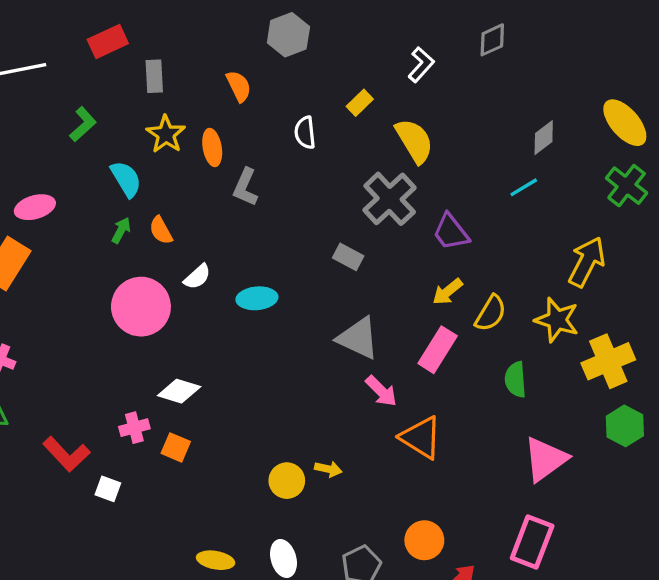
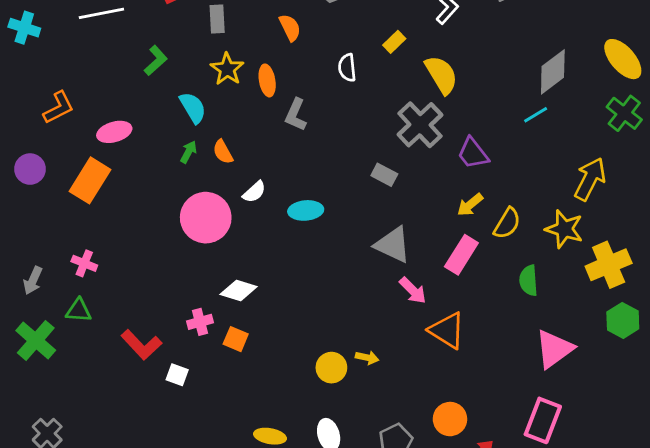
gray diamond: (544, 138) -> (553, 72), size x1.5

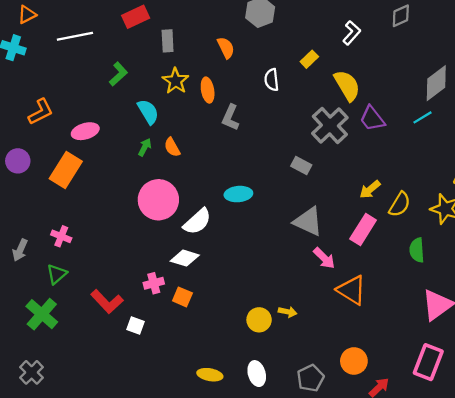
purple trapezoid: (473, 153) -> (372, 119), moved
white semicircle: (254, 192) -> (197, 222), moved, size x1.5
green triangle: (79, 310) -> (57, 274), turned -45
green cross: (36, 340) -> (42, 314), moved

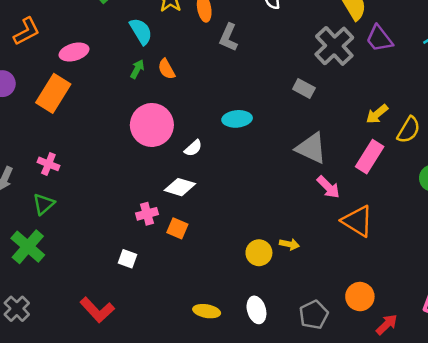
white semicircle: (197, 222) -> (193, 148), size x0.6
red L-shape: (107, 302) -> (97, 310), moved

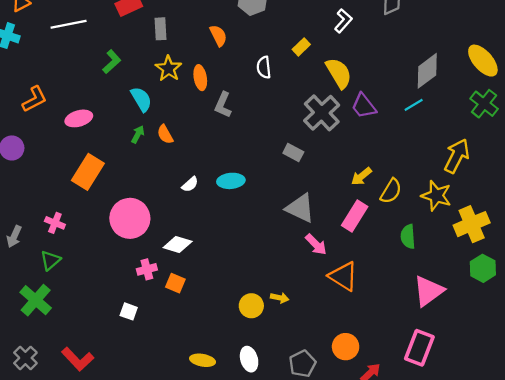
orange rectangle: (53, 93) -> (88, 172), moved
pink circle: (152, 125) -> (130, 218), moved
white semicircle: (193, 148) -> (190, 184), moved
red L-shape: (97, 310) -> (78, 359), moved

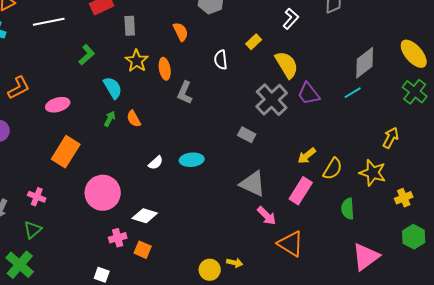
yellow arrow: (457, 156) -> (391, 138), size x0.7
yellow cross: (472, 224) -> (404, 198), size x0.6

